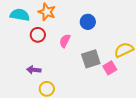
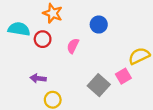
cyan semicircle: (20, 15) -> (19, 29), moved
gray square: (91, 59) -> (99, 85), moved, turned -30

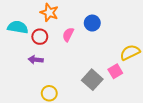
pink semicircle: (73, 46) -> (68, 35), moved
purple arrow: (38, 78) -> (36, 60), moved

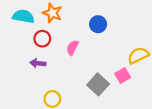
cyan semicircle: (18, 27) -> (23, 16), moved
pink semicircle: (68, 35) -> (72, 48), moved

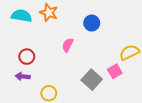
red circle: (42, 39) -> (27, 57), moved
purple arrow: (38, 63) -> (23, 76), moved

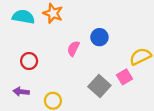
blue circle: (92, 23) -> (99, 37), moved
purple arrow: (23, 76) -> (21, 92), moved

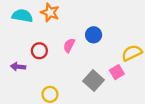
red circle: (29, 61) -> (39, 51), moved
purple arrow: (21, 92) -> (18, 67), moved

